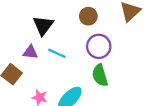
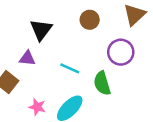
purple circle: (99, 46) -> (121, 52), moved
cyan line: (57, 53) -> (70, 68), moved

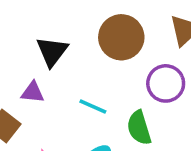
brown circle: (90, 20) -> (121, 37), size x1.6

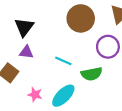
black triangle: (52, 51) -> (24, 27), moved
green semicircle: (139, 128) -> (92, 74), turned -84

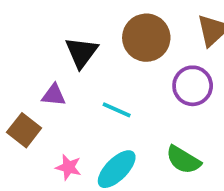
black triangle: (24, 27) -> (81, 52), moved
green semicircle: (92, 74) -> (183, 160), moved, turned 42

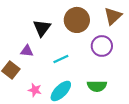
cyan line: (117, 110) -> (61, 59), turned -49
green semicircle: (183, 160) -> (97, 86), turned -30

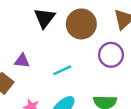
black triangle: (42, 28) -> (45, 18), moved

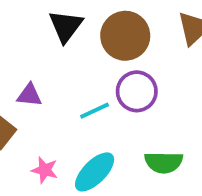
purple circle: (111, 55) -> (137, 91), moved

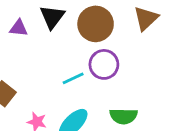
purple triangle: (29, 95) -> (19, 28), moved

